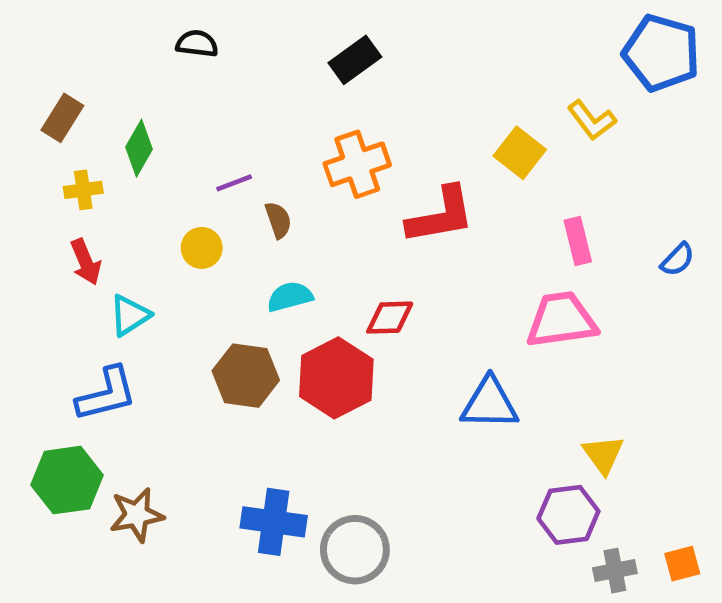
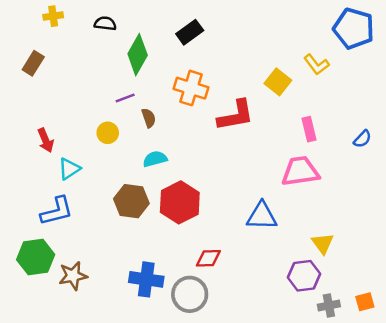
green diamond: (139, 148) -> (138, 55), moved, size x1.4
orange cross: (357, 164) -> (191, 88), turned 36
yellow cross: (83, 190) -> (53, 16), moved
red diamond: (390, 318) -> (208, 258), moved

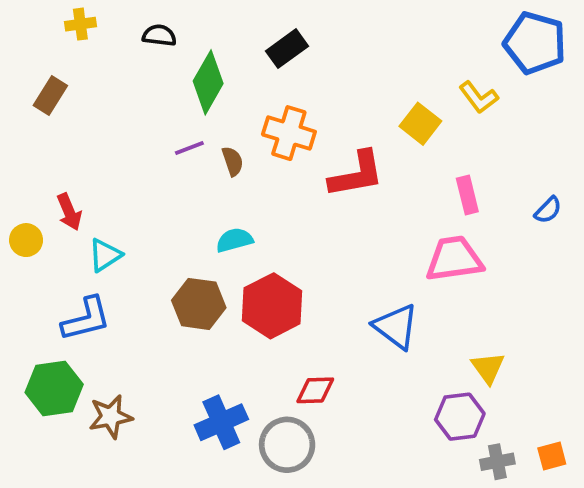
brown semicircle: (149, 118) -> (233, 161), moved
yellow circle: (108, 133) -> (26, 240), moved
blue triangle: (262, 216) -> (396, 326), turned 36
blue cross: (146, 279) -> (221, 422), turned -32

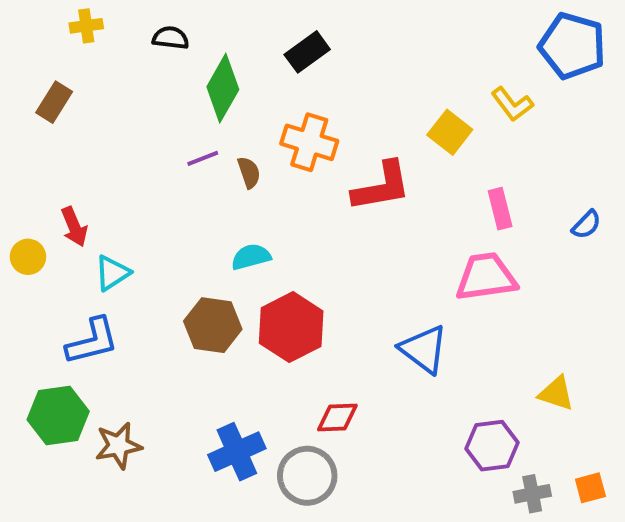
yellow triangle: (488, 368) -> (556, 393), moved, turned -36

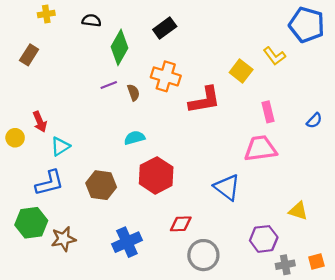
brown hexagon: (213, 325) -> (101, 185), moved
gray circle: (307, 476) -> (203, 255), moved

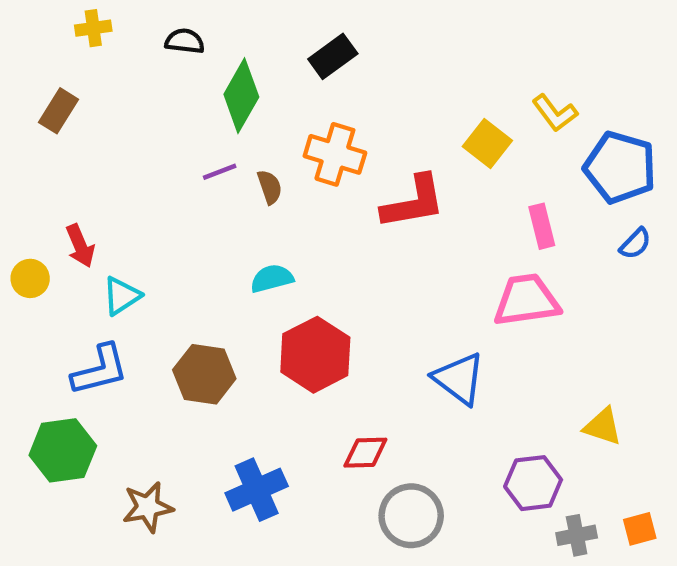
blue pentagon: (307, 25) -> (620, 167), moved
brown star: (63, 239) -> (148, 507), moved

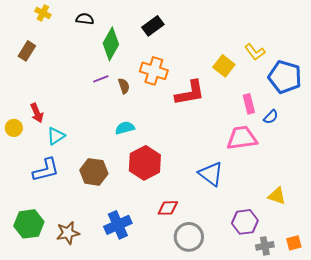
yellow cross: (93, 28) -> (43, 13), turned 35
blue semicircle: (635, 244) -> (271, 117), moved
green hexagon: (63, 450) -> (29, 224), moved

